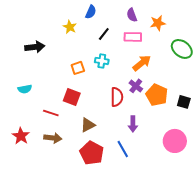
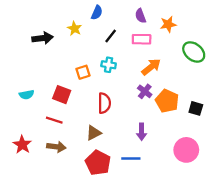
black arrow: (35, 47) -> (43, 38), moved
red square: (72, 97) -> (62, 95), moved
red semicircle: (117, 97) -> (104, 103), moved
blue line: (123, 149) -> (131, 158), turned -60

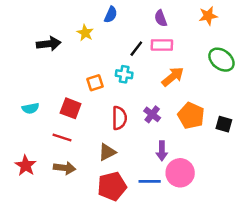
orange star: (168, 24) -> (208, 16), moved
black line: (111, 36) -> (136, 49), moved
purple cross: (145, 91) -> (152, 114), moved
pink circle: (186, 150) -> (180, 173), moved
red pentagon: (98, 163) -> (112, 186), turned 30

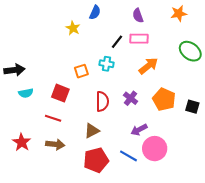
black arrow: (49, 44) -> (14, 70), moved
purple arrow: (162, 151) -> (139, 130), turned 63
blue line: (150, 181) -> (128, 156), turned 30

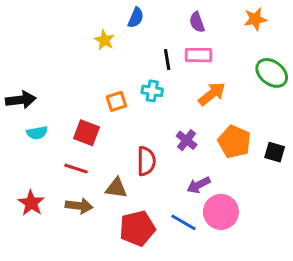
black line: (117, 42) -> (167, 60), turned -48
red semicircle: (102, 101) -> (146, 161), moved
brown triangle: (92, 131) -> (116, 188), moved, turned 35

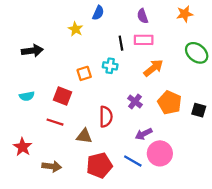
black arrow: (21, 100) -> (32, 51), moved
brown arrow: (79, 206) -> (52, 166), moved

